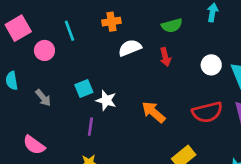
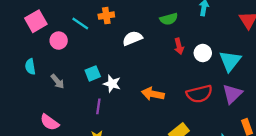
orange cross: (111, 22) -> (106, 16), moved
cyan line: (69, 31) -> (80, 24), turned -36
red arrow: (165, 57) -> (179, 46), moved
orange arrow: (153, 112) -> (153, 94), turned -30

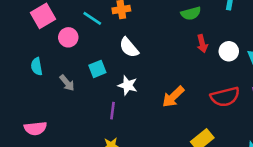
white semicircle: (132, 38) -> (129, 47), moved, turned -108
cyan square: (93, 73) -> (97, 69), moved
orange arrow: (153, 94) -> (173, 97), turned -55
pink semicircle: (50, 122) -> (35, 128), moved, turned -42

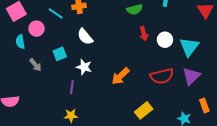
cyan semicircle: (37, 66) -> (20, 42), moved

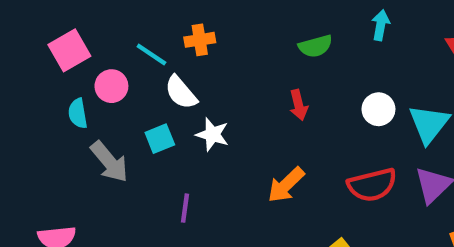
red arrow: (144, 34) -> (299, 105), moved
white semicircle: (85, 37) -> (181, 92), moved
gray arrow: (35, 65) -> (109, 162), size x1.5
white star: (84, 67) -> (212, 134), moved

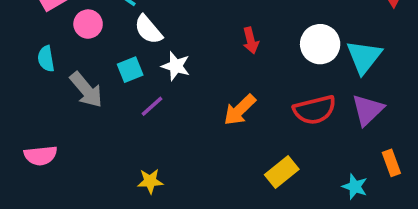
white circle: (378, 109) -> (320, 44), size x1.4
cyan semicircle: (78, 113) -> (46, 59), moved
purple line: (185, 208) -> (152, 106), moved, turned 40

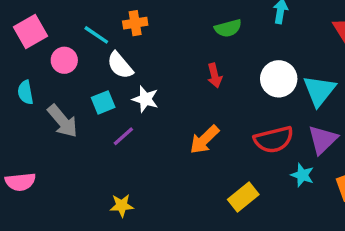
cyan star: (355, 187) -> (302, 175), moved

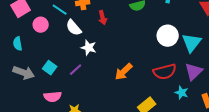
red arrow: (215, 75) -> (103, 18), moved
cyan square: (103, 102) -> (50, 68), moved, turned -32
gray arrow: (63, 121) -> (24, 73), moved, turned -30
pink semicircle: (20, 182) -> (53, 97), moved

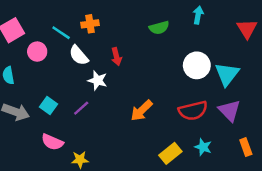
red arrow: (103, 18) -> (116, 57), moved
purple triangle: (194, 72) -> (229, 111), turned -30
cyan star: (182, 93) -> (203, 147), moved
pink semicircle: (53, 97) -> (52, 142), turned 30

